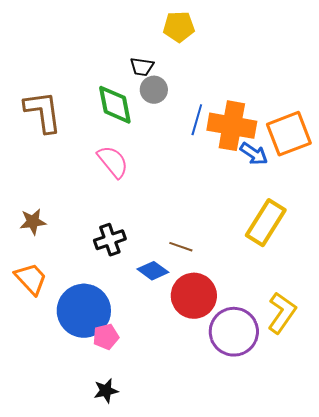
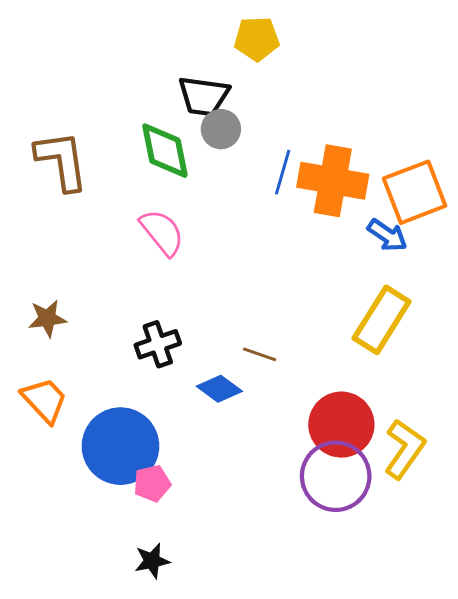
black trapezoid: (142, 67) -> (204, 96), size x1.5
blue arrow: (254, 154) -> (387, 235), moved
red circle: (194, 296) -> (341, 425), moved

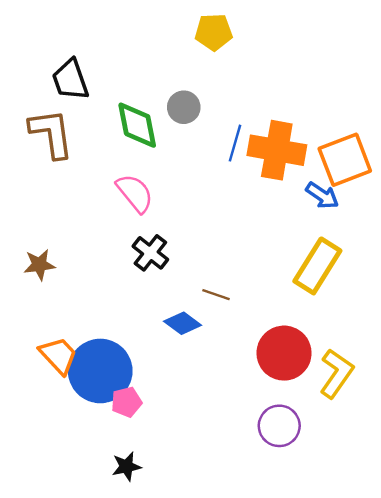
black trapezoid: (204, 96) -> (70, 80), moved, turned 63
black cross: (158, 344) -> (150, 253), moved, turned -33
orange trapezoid: (44, 400) -> (58, 355), moved
purple circle: (336, 476) -> (279, 426), moved, size x0.7

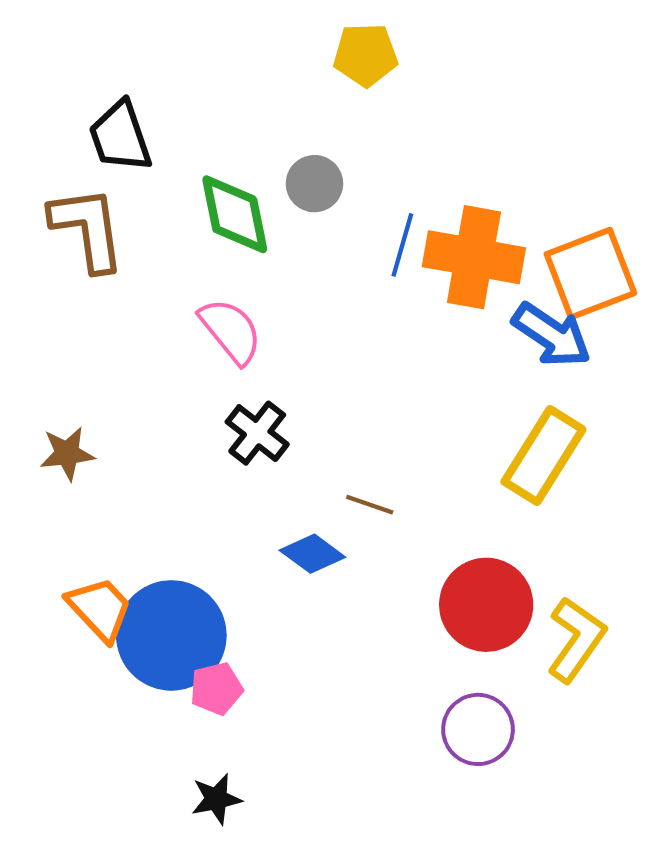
blue arrow: (322, 196) -> (552, 335), size x1.4

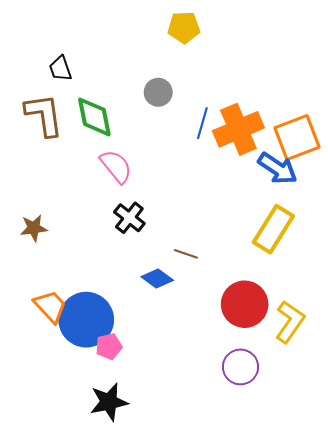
black trapezoid: (120, 137) -> (60, 69), size x0.7
green diamond: (235, 214) -> (94, 117), moved
orange cross: (474, 257) -> (238, 129), turned -33
black star: (216, 799) -> (109, 402), size x1.5

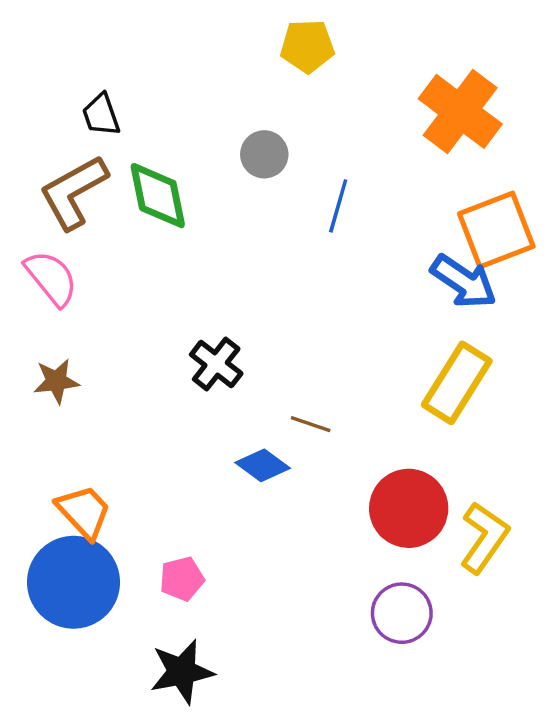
brown L-shape: (44, 115) -> (74, 192), turned -111
orange cross: (238, 129) -> (460, 111), moved, turned -30
pink semicircle: (116, 166) -> (51, 278), moved
blue circle: (86, 320) -> (74, 582), moved

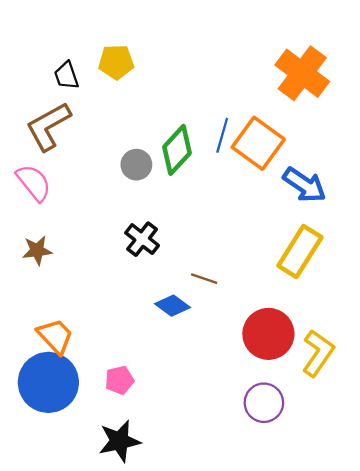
yellow pentagon: (307, 46) -> (116, 62), moved
gray circle: (264, 154) -> (136, 165), moved
green diamond: (158, 196) -> (177, 150), moved, turned 54
orange square: (496, 230) -> (258, 143), moved, turned -33

